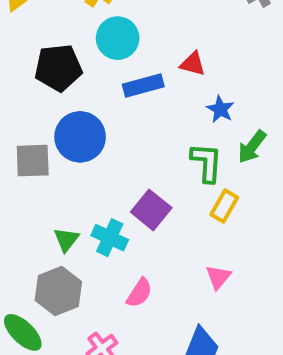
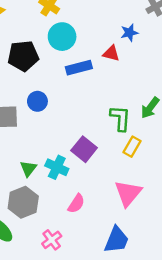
blue star: (220, 109) -> (129, 33), moved, turned 30
blue circle: (80, 137) -> (37, 101), size x0.6
pink triangle: (218, 277) -> (128, 193), size x1.6

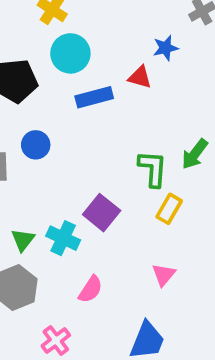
pink triangle: (128, 193) -> (164, 275), size x0.6

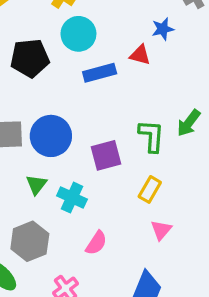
blue circle: (36, 145) -> (51, 136), moved, size x1.6
yellow rectangle: (169, 209) -> (150, 189), moved
purple square: (102, 213) -> (106, 155), moved, turned 36
green triangle: (23, 240) -> (36, 185), moved

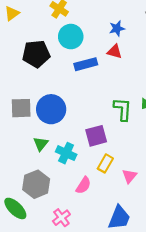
blue star: (163, 29) -> (117, 28), moved
purple square: (106, 155) -> (96, 136), moved
yellow rectangle: (150, 189) -> (105, 163), moved

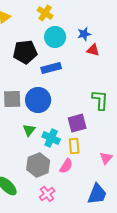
blue star: (117, 28) -> (84, 34), moved
blue rectangle: (86, 64) -> (51, 68), moved
yellow rectangle: (105, 163) -> (74, 146), moved, turned -35
gray hexagon: (36, 184) -> (38, 165), moved

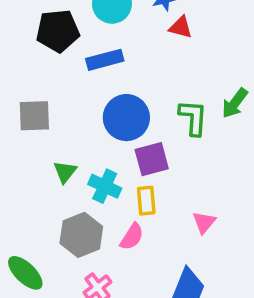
blue circle: (38, 100) -> (126, 118), moved

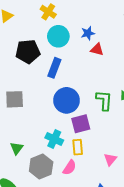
blue rectangle: (105, 60) -> (54, 68), turned -54
green triangle: (65, 172) -> (17, 148), moved

